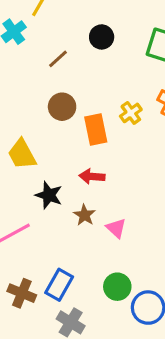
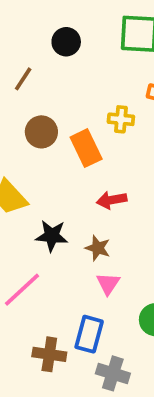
yellow cross: (131, 113) -> (121, 119), turned -35
red arrow: (92, 176) -> (112, 200), moved
pink triangle: (116, 228) -> (108, 284), moved, turned 35

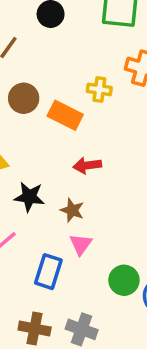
orange rectangle: (86, 148) -> (65, 115), turned -40
blue rectangle: (89, 334) -> (48, 272), moved
brown cross: (49, 354) -> (35, 329), moved

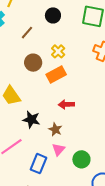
yellow cross: (99, 89) -> (58, 51), moved, turned 32
orange rectangle: (65, 115) -> (56, 74), turned -60
green circle: (124, 280) -> (81, 159), moved

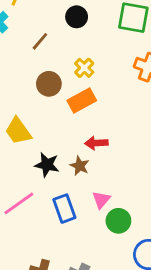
brown star: (55, 129) -> (80, 166), moved
pink triangle: (58, 149) -> (101, 200), moved
blue rectangle: (38, 164) -> (64, 209), moved, turned -42

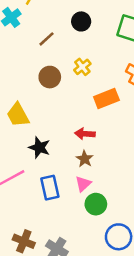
orange rectangle: (82, 101) -> (106, 98), moved
brown star: (80, 166) -> (85, 159), moved

